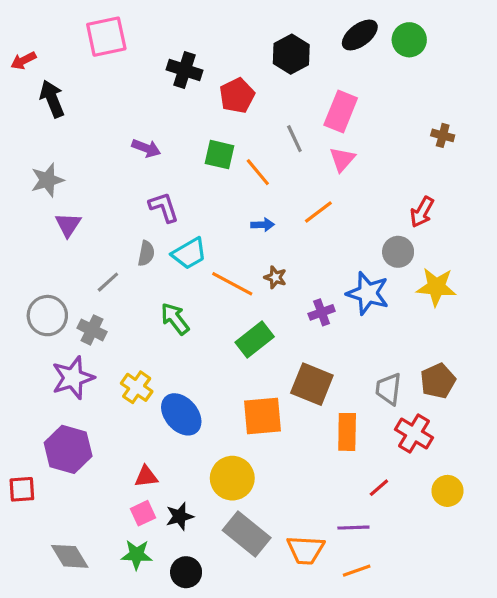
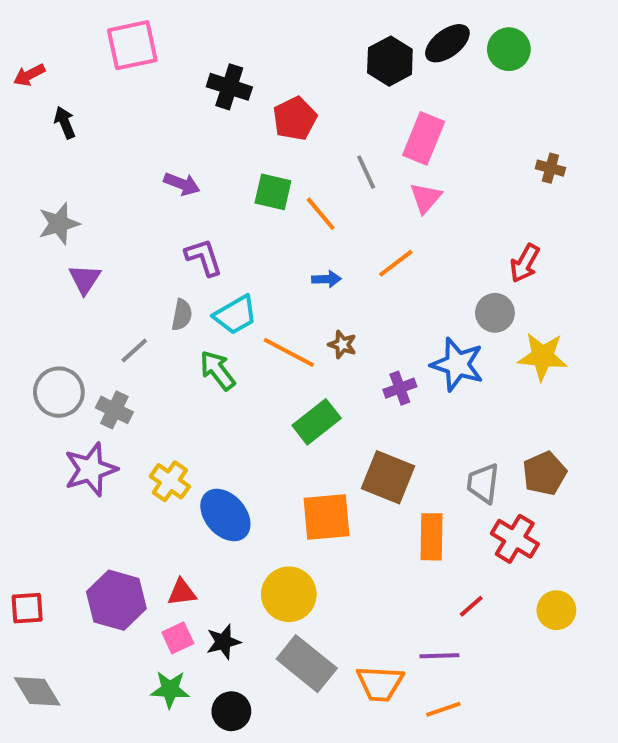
black hexagon: (291, 54) -> (390, 61), moved
black arrow: (52, 99) -> (65, 123), size x0.7
green arrow: (175, 319) -> (217, 370), moved
purple hexagon: (68, 449) -> (116, 600), moved
gray diamond: (70, 556) -> (37, 691), moved

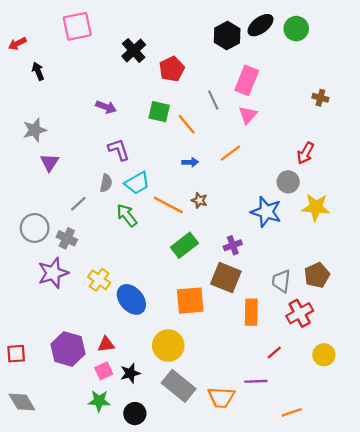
black cross: (229, 87) -> (134, 50), turned 30
purple cross: (400, 388) -> (233, 245), moved
red cross: (515, 539) -> (300, 313), turned 30
orange line: (443, 709) -> (292, 412), moved

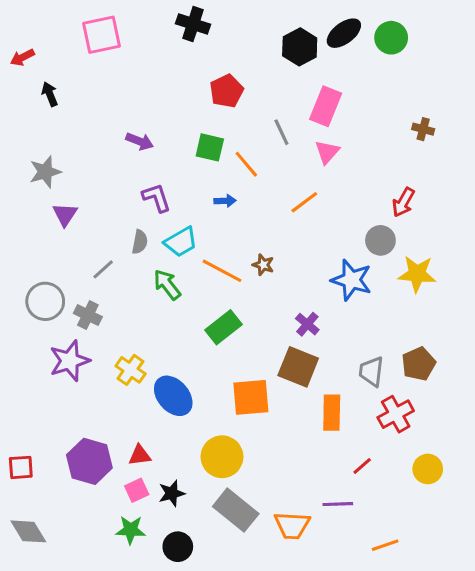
black cross: (134, 50) -> (193, 24), moved, turned -30
blue arrow: (190, 162) -> (225, 201), moved
green rectangle: (184, 245) -> (224, 327), moved
purple cross: (233, 245) -> (307, 324), turned -30

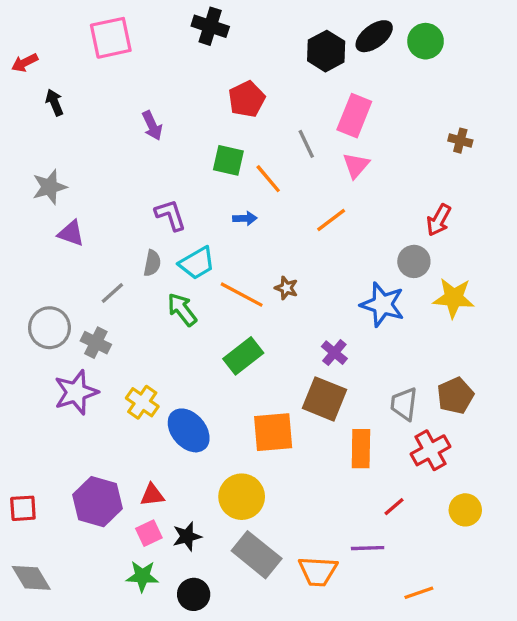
purple arrow: (140, 141) -> (152, 126), moved, turned 44
purple triangle: (65, 214) -> (71, 233), turned -44

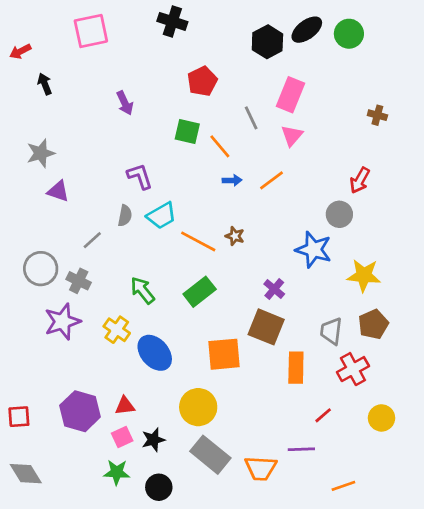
blue arrow: (245, 218) -> (232, 180), moved
yellow star: (454, 298) -> (364, 275), moved
green arrow: (182, 309) -> (143, 290), moved

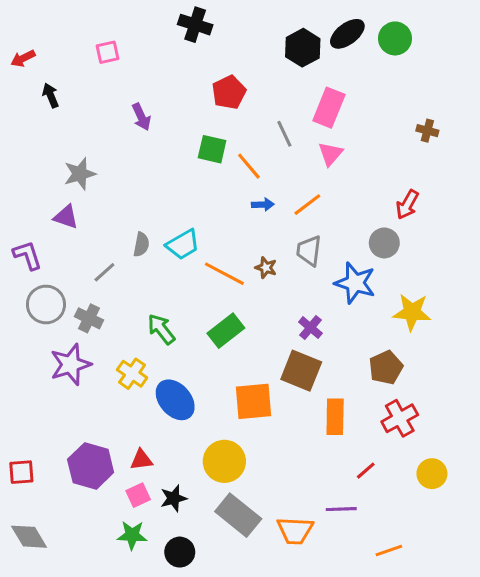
pink square: (91, 31) -> (107, 52), moved, size x0.6
gray star: (41, 153) -> (80, 174), moved
purple L-shape: (140, 176) -> (28, 255), moved
brown pentagon: (373, 324) -> (386, 368), moved
gray trapezoid: (331, 331) -> (309, 251), moved

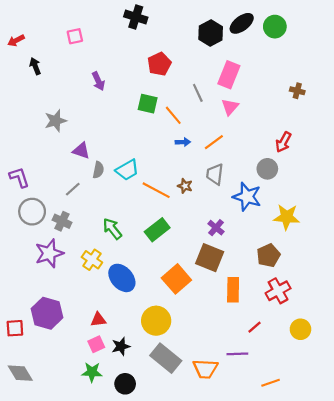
purple triangle: (66, 217) -> (81, 151), moved
orange square: (254, 401) -> (176, 279), turned -36
purple hexagon: (91, 466) -> (47, 313), moved

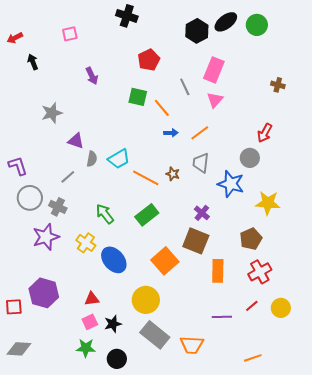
red line: (255, 327) -> (252, 306), moved
purple line: (237, 354) -> (222, 317), moved
gray diamond: (20, 373) -> (19, 349), turned -55

